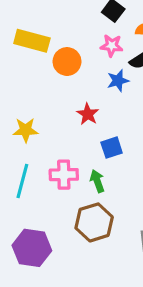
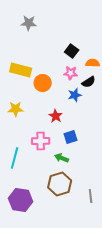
yellow star: (26, 130) -> (16, 109), moved
pink cross: (64, 175) -> (41, 141), moved
green arrow: (97, 181) -> (62, 158), turned -48

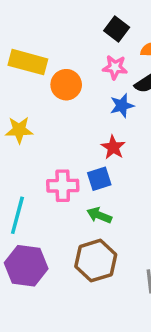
red star: (56, 116) -> (113, 147), moved
blue square: (71, 137) -> (99, 179), moved
purple hexagon: (21, 200) -> (26, 266), moved

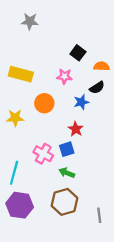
pink star: (115, 67) -> (64, 76), moved
orange circle: (66, 85) -> (44, 103), moved
pink cross: (63, 186) -> (43, 154), turned 30

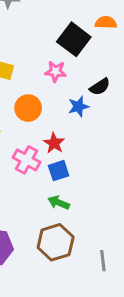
black square: (78, 53) -> (74, 39), size x1.5
orange semicircle: (101, 66) -> (106, 23), moved
red star: (76, 129) -> (54, 143), moved
pink cross: (43, 154) -> (27, 160), moved

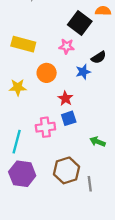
pink cross: (27, 160) -> (45, 127), moved, turned -36
green arrow: (59, 203) -> (98, 142), moved
gray line: (103, 261) -> (90, 184), moved

